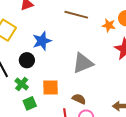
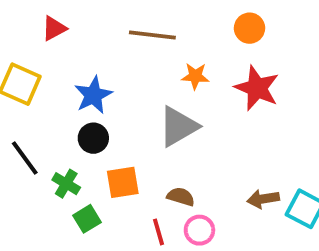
orange star: (109, 25) -> (195, 76), moved
black circle: (27, 60) -> (93, 138), moved

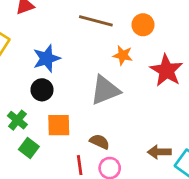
orange circle: (249, 28) -> (143, 25), moved
green square: (87, 219) -> (29, 148), turned -30

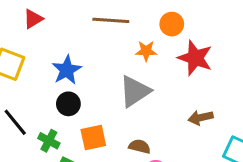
orange circle: (143, 25) -> (172, 24), moved
brown arrow: (159, 152) -> (201, 118), moved

